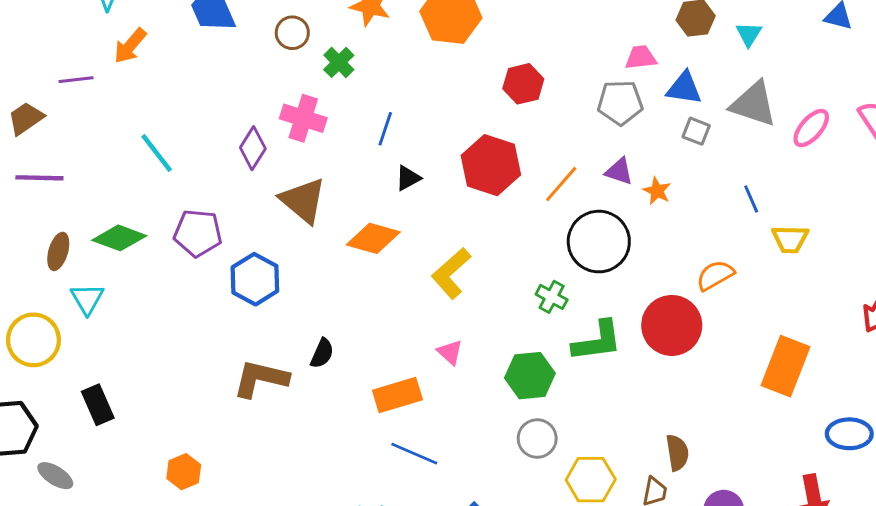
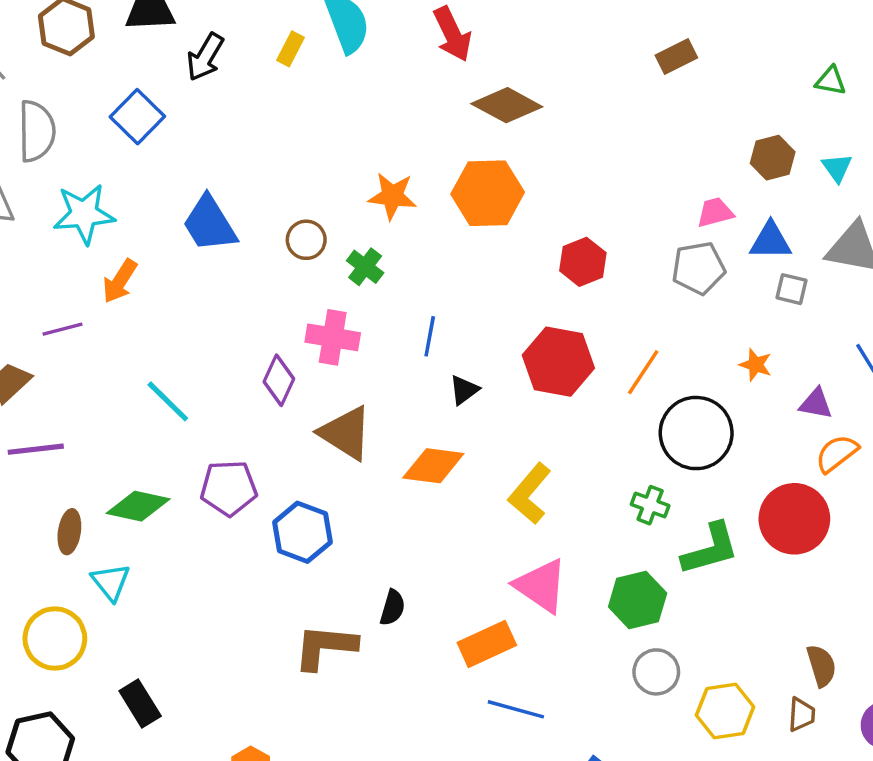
purple triangle: (619, 171) -> (816, 404), moved
pink triangle: (450, 352) -> (541, 586), size x1.8

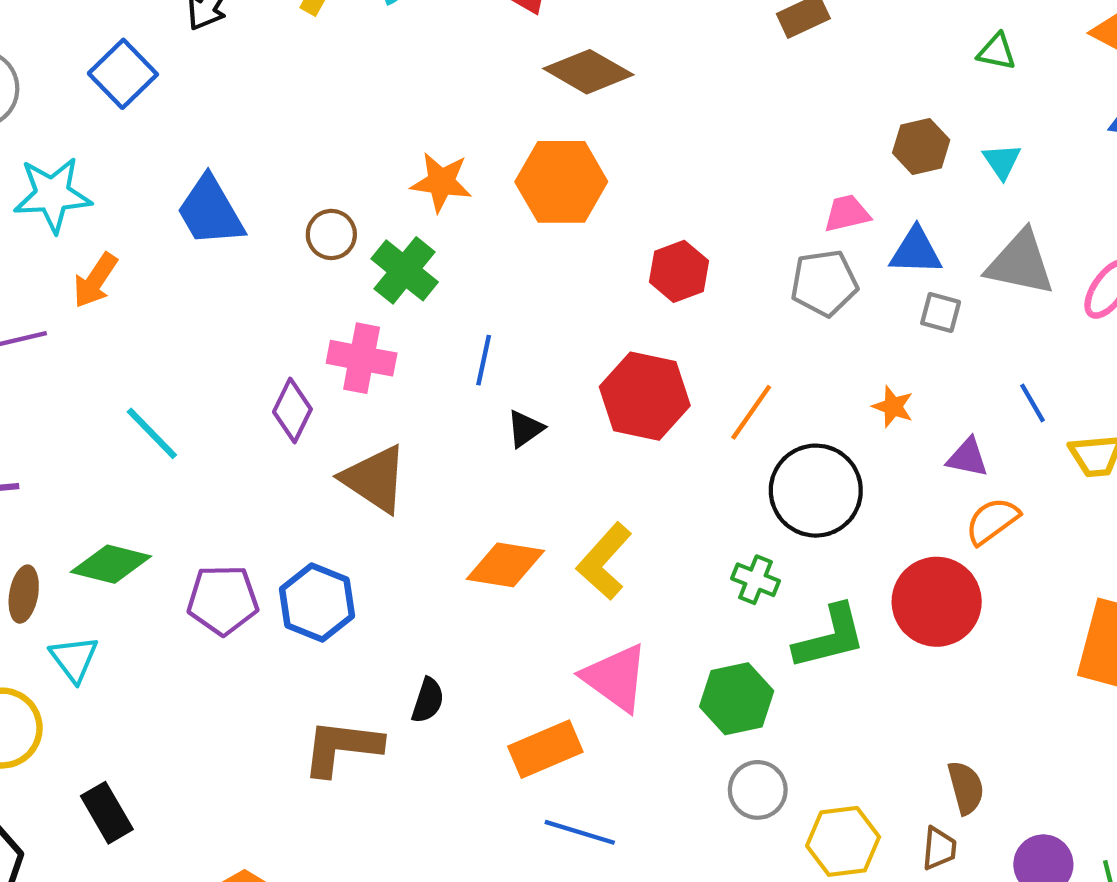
green cross: (365, 267) -> (405, 270), size x1.4
orange diamond: (433, 466) -> (505, 565), moved
purple pentagon: (229, 488) -> (223, 600), moved

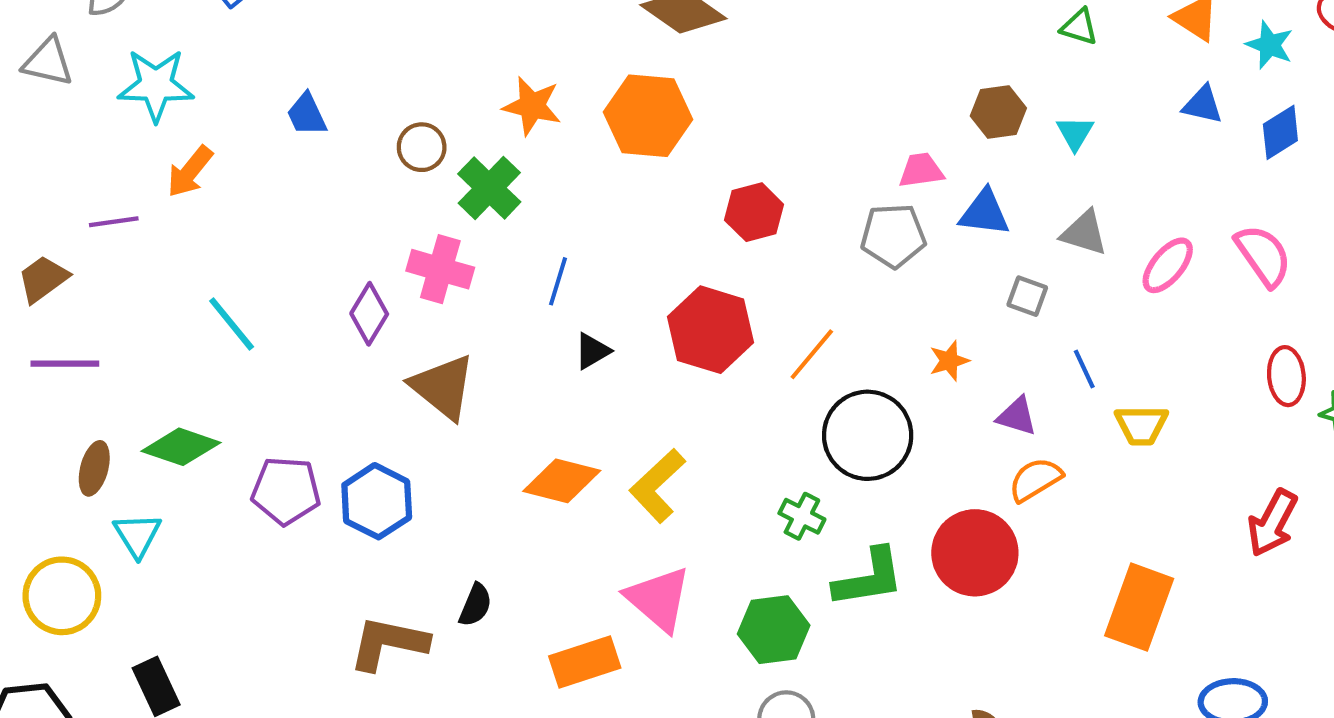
blue trapezoid: (210, 211) -> (307, 114), size x0.6
gray triangle: (1020, 263) -> (1084, 233), size x0.7
gray square: (941, 313) -> (1027, 296), moved
orange star: (893, 407) -> (949, 361), turned 30

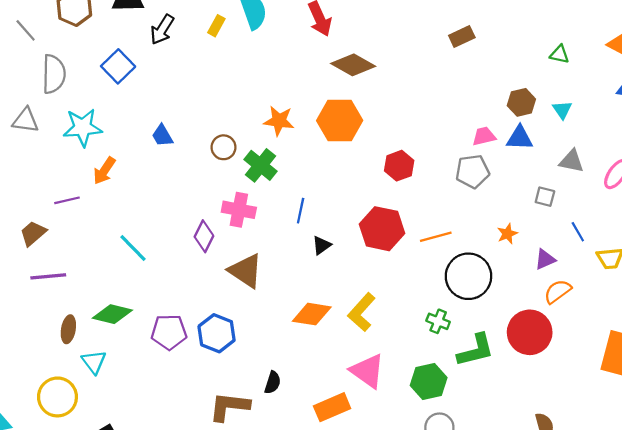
blue triangle: (984, 213) -> (520, 138), moved
orange line: (812, 354) -> (436, 237), turned 40
purple triangle: (1017, 416) -> (545, 259), turned -35

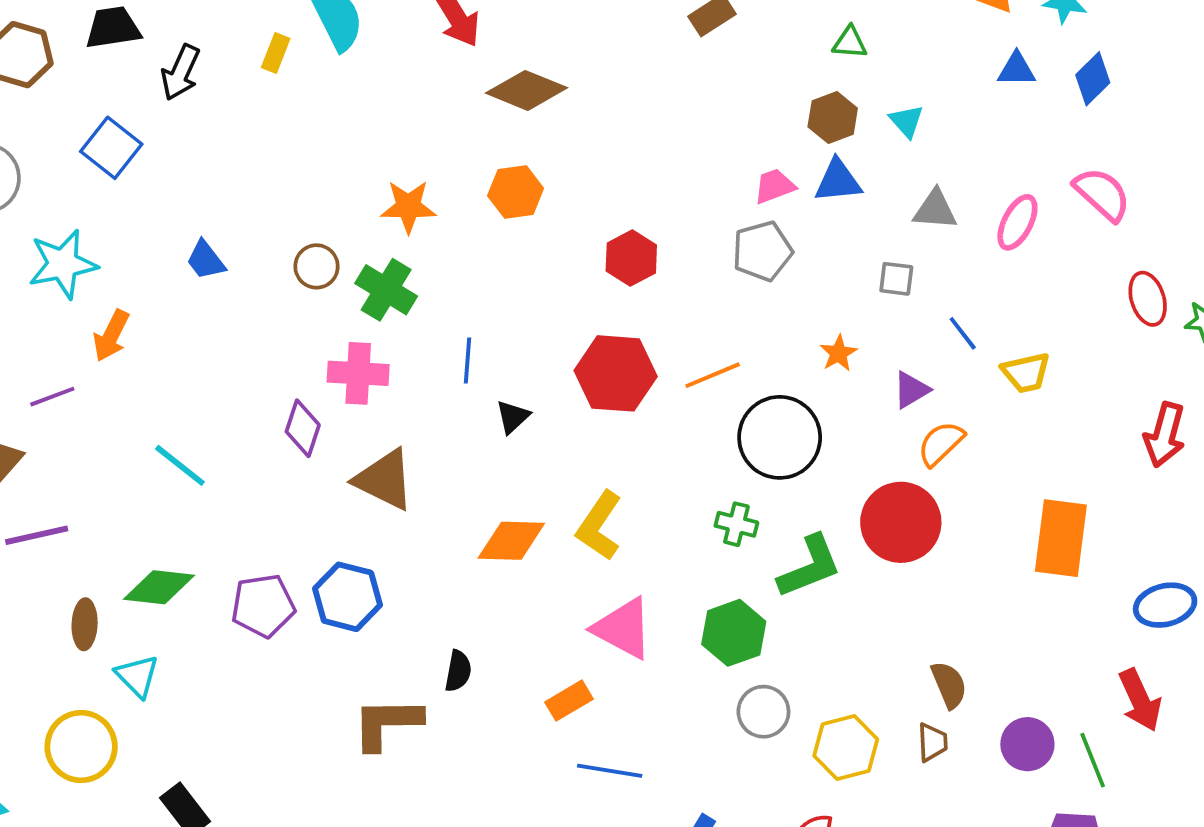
green triangle: (559, 54) -> (850, 43), moved
orange hexagon: (340, 120) -> (516, 192), size x0.7
orange rectangle: (332, 407) -> (569, 701), size x0.7

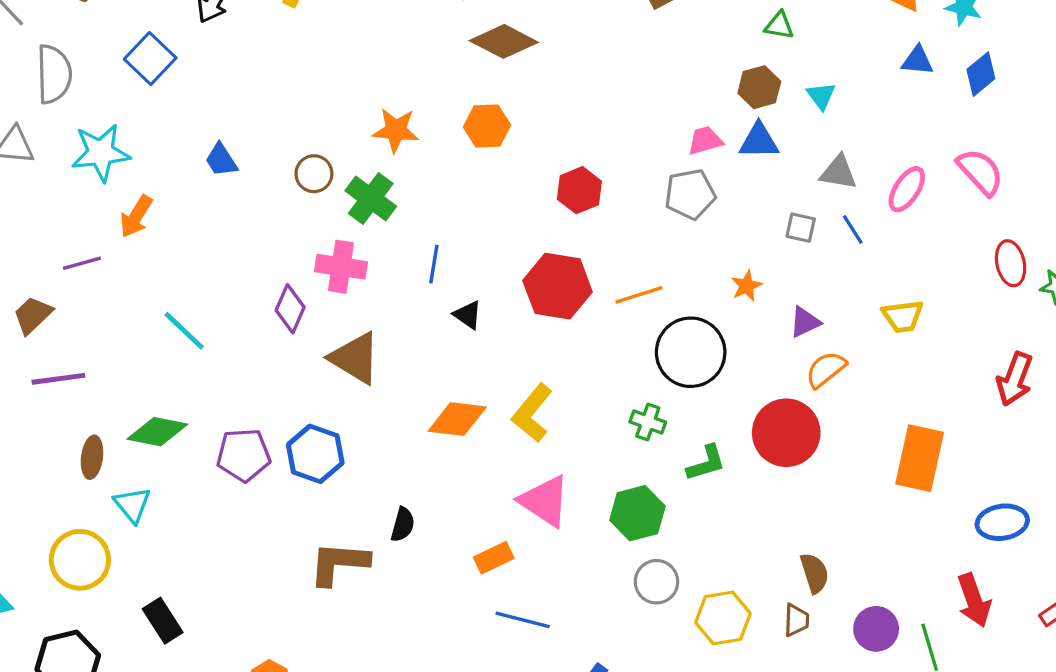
blue line: (963, 333) -> (853, 230), moved
black triangle: (513, 417) -> (468, 315), turned -48
green L-shape: (810, 567) -> (706, 463), size x0.7

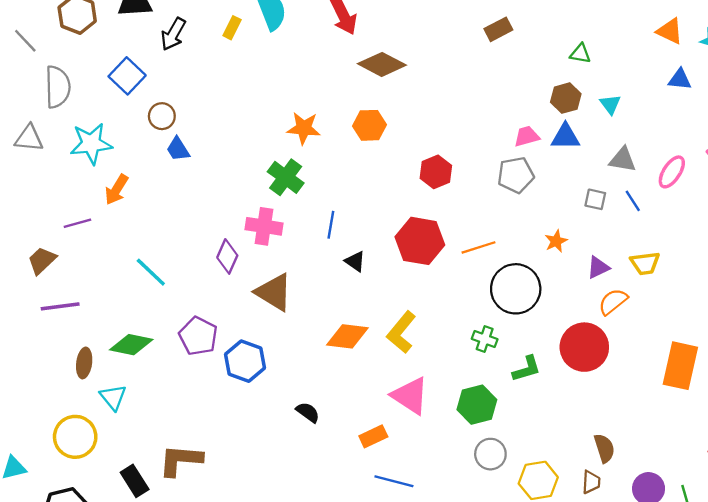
brown circle: (314, 174) -> (162, 116), moved
yellow trapezoid: (903, 316) -> (645, 263), moved
purple pentagon: (244, 455) -> (198, 336), moved, turned 30
black semicircle: (403, 525) -> (308, 412), turned -70
brown L-shape: (339, 563) -> (181, 460), moved

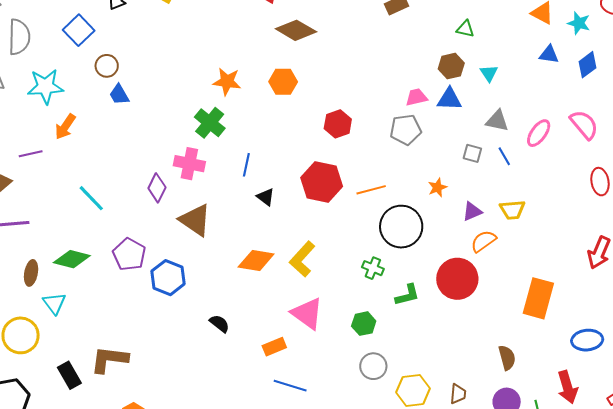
green hexagon: (477, 405) -> (364, 324), size x0.7
brown semicircle: (604, 448) -> (507, 358), moved

